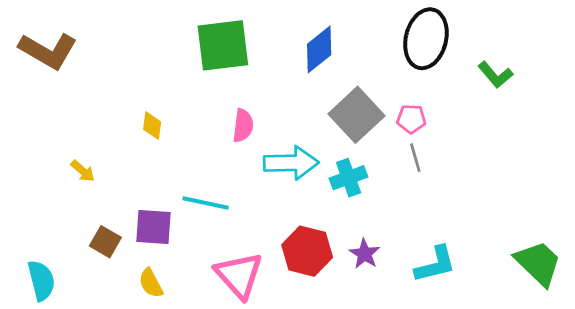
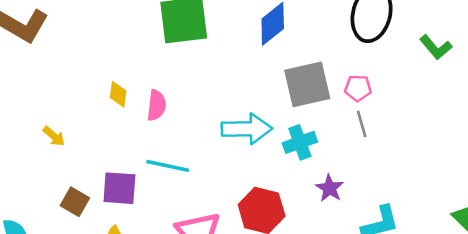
gray square: (357, 115) -> (307, 84), turned 30
pink semicircle: (243, 126) -> (156, 105), moved
purple star: (365, 254) -> (330, 188), moved

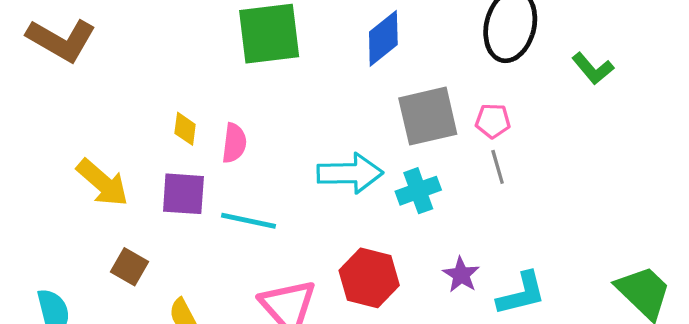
yellow arrow: (54, 136) -> (103, 183), size x1.8
purple square: (119, 188) -> (183, 194), moved
purple star: (330, 188) -> (461, 275), moved

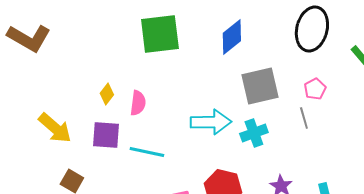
pink pentagon: (493, 121) -> (315, 89), moved, turned -30
yellow diamond: (185, 129) -> (107, 94), turned 30

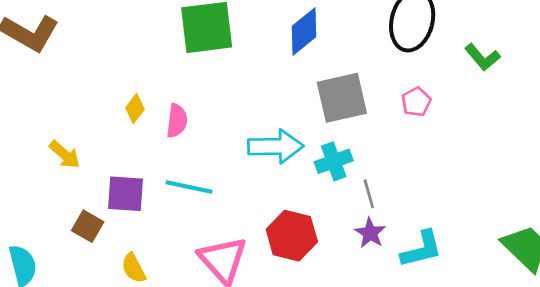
gray line: (304, 118) -> (369, 194), moved
yellow arrow: (55, 128) -> (65, 155), size x0.7
purple square: (106, 135) -> (125, 194), moved

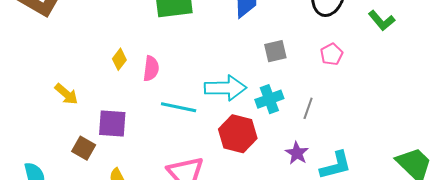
gray square: (342, 98) -> (275, 51), size x0.6
cyan line: (189, 187) -> (179, 107), moved
gray line: (369, 194) -> (308, 108), moved, turned 35
red hexagon: (292, 236) -> (238, 134), moved

